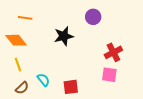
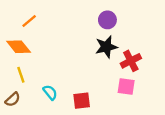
orange line: (25, 18) -> (29, 21), turned -48
black star: (64, 36) -> (106, 47), moved
brown semicircle: (22, 88) -> (13, 99), moved

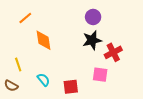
orange diamond: (19, 47) -> (43, 40), moved, turned 30
pink square: (126, 87) -> (100, 75), moved
brown semicircle: (13, 99) -> (11, 86), turned 72

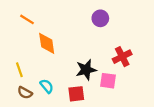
orange line: (25, 18) -> (27, 19), turned 72
black star: (92, 40) -> (86, 70), moved
brown semicircle: (11, 86) -> (25, 93), moved

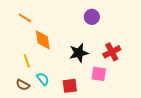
yellow line: (19, 70) -> (27, 61), moved
black star: (86, 70) -> (79, 53), moved

